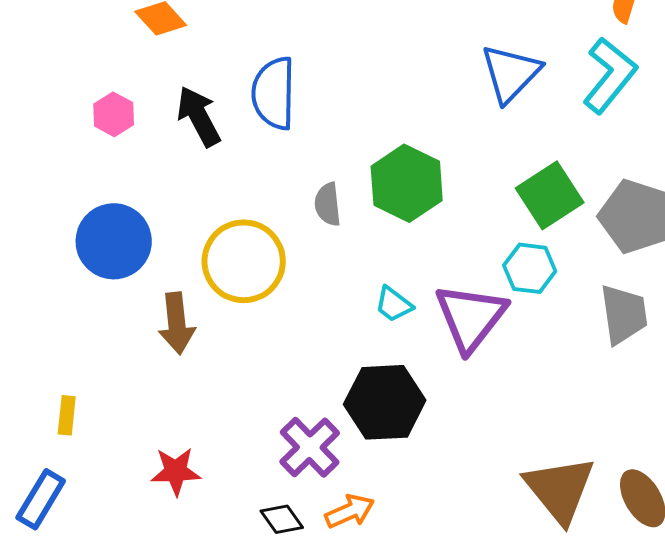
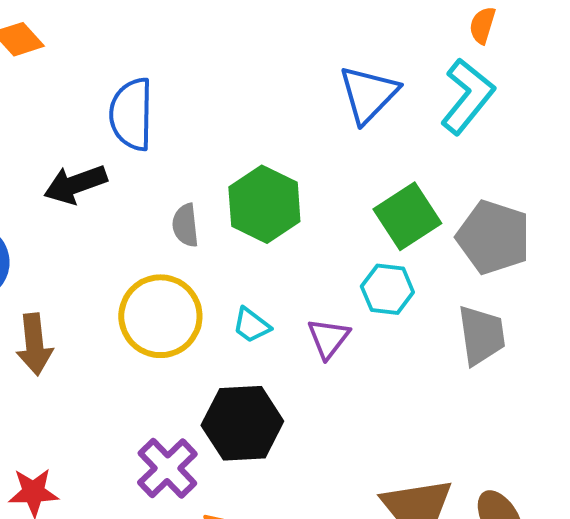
black arrow: (199, 116) -> (75, 184), moved, turned -82
yellow circle: (244, 261) -> (160, 316), moved
purple triangle: (471, 317) -> (328, 338), size x0.6

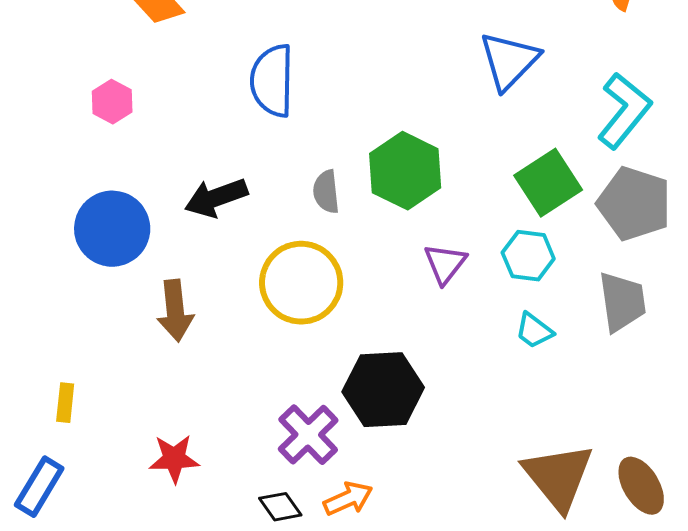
cyan L-shape: (467, 96) -> (624, 111), moved
black arrow: (75, 184) -> (216, 198), moved
cyan trapezoid: (251, 325) -> (534, 331), moved
purple triangle: (328, 338) -> (445, 264), moved

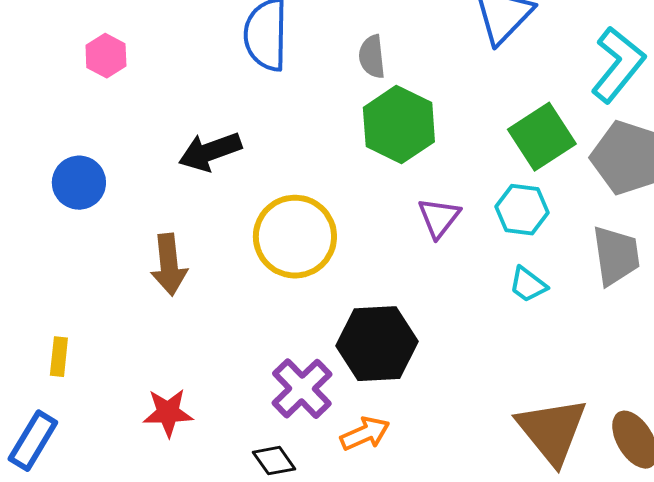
gray semicircle: (326, 192) -> (372, 57), moved
blue circle: (112, 229) -> (79, 183), moved, size x0.7
orange arrow: (348, 499) -> (365, 434), moved

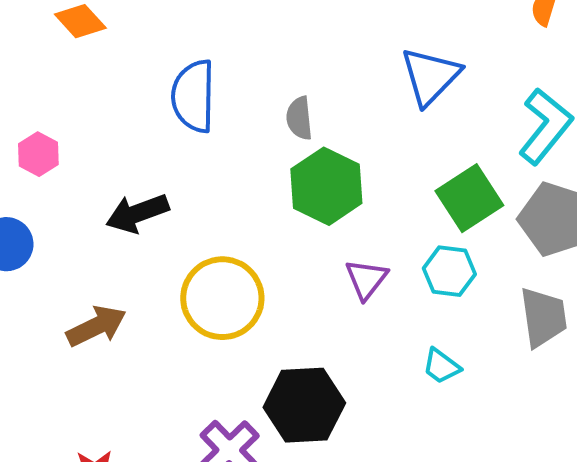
pink hexagon: (106, 56) -> (38, 154), moved
brown arrow: (169, 265) -> (96, 326), turned -110
cyan trapezoid: (528, 285) -> (441, 366), moved

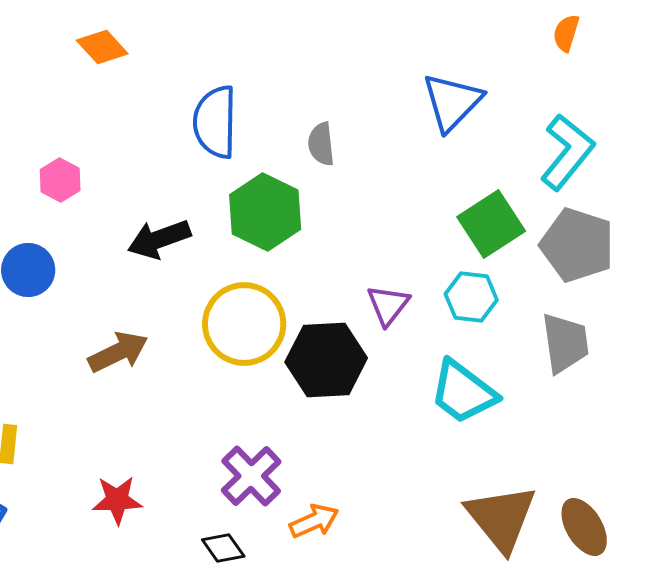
green hexagon: (326, 186) -> (265, 212), moved
cyan trapezoid: (441, 366) -> (463, 392), size x1.8
black hexagon: (304, 405) -> (326, 360), moved

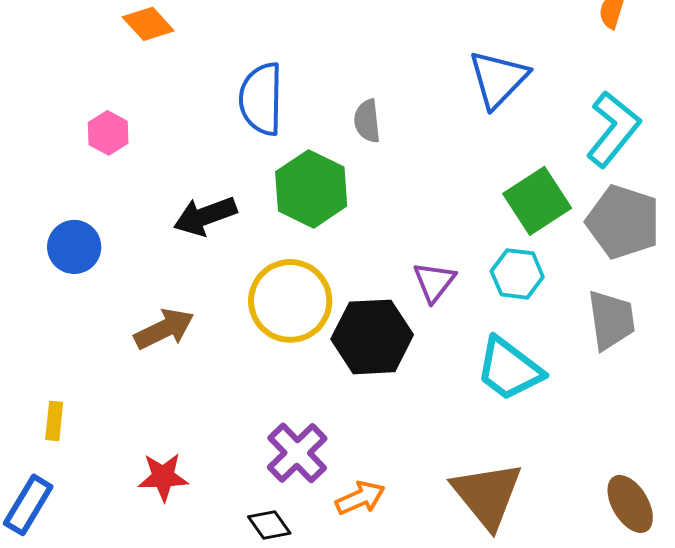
pink hexagon: (60, 180) -> (108, 133), moved
brown triangle: (501, 518) -> (487, 495), moved

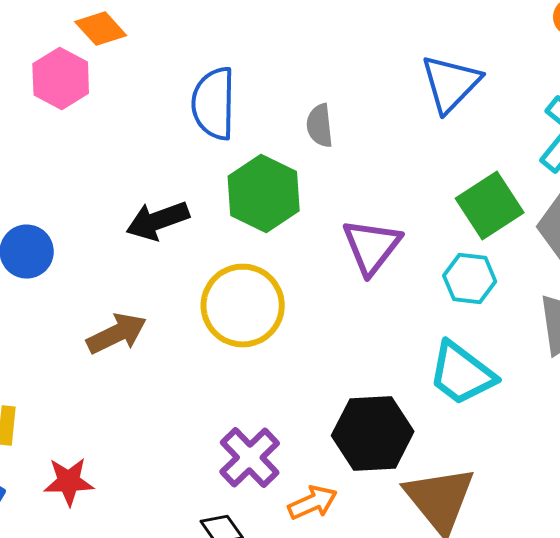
pink hexagon: (108, 133) -> (61, 79), moved, size x1.4
purple triangle: (434, 282) -> (372, 247), moved, size x1.4
black hexagon: (372, 337) -> (373, 434), moved
red star: (163, 477) -> (69, 482), moved

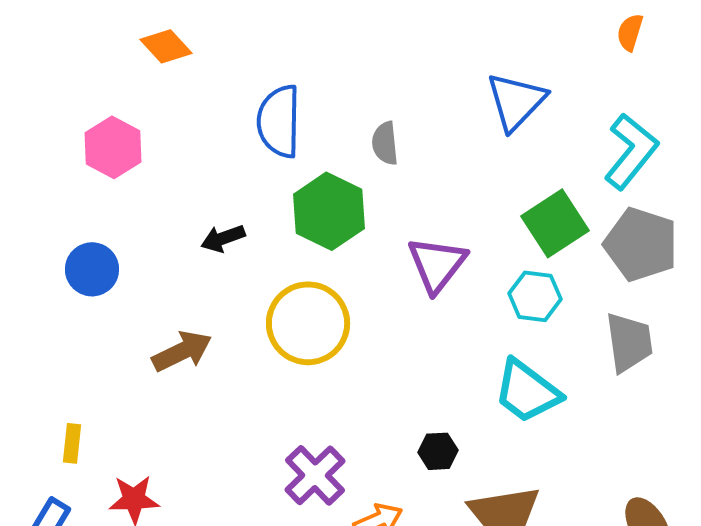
pink hexagon: (61, 79) -> (113, 147), moved
black arrow: (158, 221) -> (223, 238), size x0.7
black hexagon: (373, 434) -> (438, 451), size x0.5

